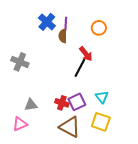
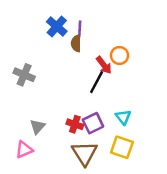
orange circle: (99, 28) -> (120, 55), moved
gray triangle: (31, 105) -> (37, 127), turned -40
brown triangle: (70, 127) -> (85, 153), turned 30

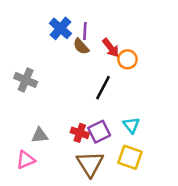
brown semicircle: (76, 43) -> (81, 46), turned -42
red arrow: (104, 65) -> (111, 48), moved
gray triangle: (37, 127) -> (40, 135), turned 42

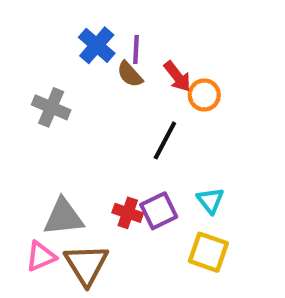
gray cross: (26, 80) -> (51, 107), moved
gray triangle: (40, 135) -> (64, 217), size x1.5
brown triangle: (90, 164) -> (86, 265), moved

